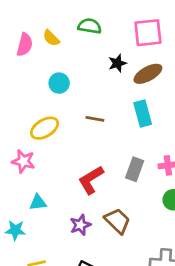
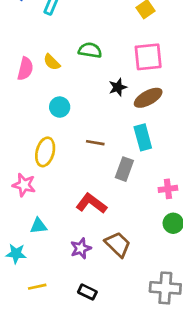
yellow ellipse: (45, 128) -> (45, 152), turned -44
gray rectangle: (135, 169) -> (124, 169), moved
red L-shape: (91, 180) -> (91, 203), turned 68

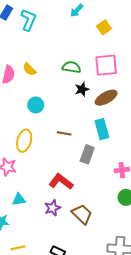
green semicircle: (90, 50) -> (71, 67), moved
purple star: (81, 248) -> (53, 208), moved

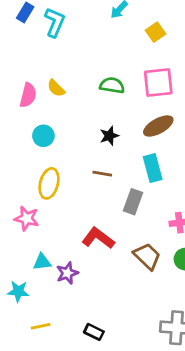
black star: (82, 89) -> (109, 136), moved
cyan circle: (36, 105) -> (43, 136), moved
purple star: (53, 208) -> (67, 273), moved
brown trapezoid: (82, 214) -> (147, 256), moved

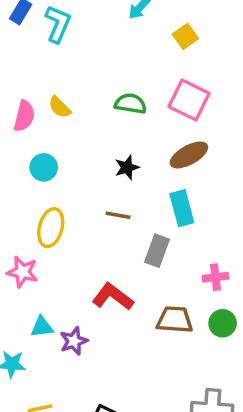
pink square: (158, 83) -> (189, 100), turned 32
brown trapezoid: (147, 256) -> (175, 320), turned -40

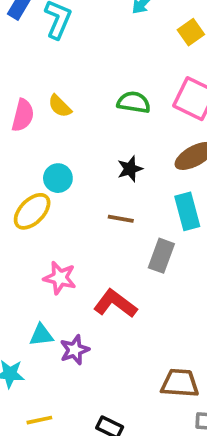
cyan circle: (44, 167) -> (58, 178), moved
yellow ellipse: (51, 228) -> (32, 211), moved, turned 30
pink star: (22, 272) -> (60, 278), moved
brown trapezoid: (175, 320) -> (180, 383), moved

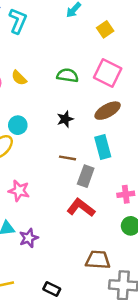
brown line: (121, 219) -> (68, 158), moved
red L-shape: (115, 304) -> (81, 208), moved

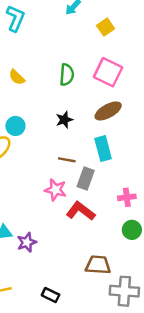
green semicircle: (68, 75) -> (67, 75), turned 85
pink star: (19, 191) -> (56, 190), moved

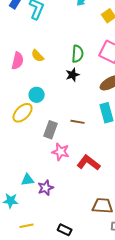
black star: (64, 120) -> (73, 75), moved
gray rectangle: (86, 179) -> (51, 130), moved
pink star: (56, 190) -> (61, 152), moved

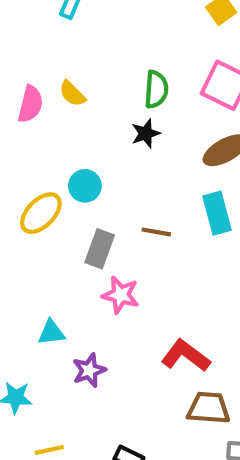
cyan circle: (37, 95) -> (85, 186), moved
red L-shape: (89, 163) -> (186, 356), moved
cyan triangle: (28, 180) -> (51, 333), moved

